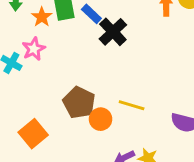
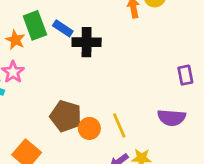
black cross: (113, 32) -> (87, 42), turned -36
yellow line: (132, 105) -> (119, 125), moved, turned 60

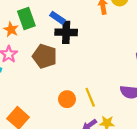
blue rectangle: (63, 28) -> (58, 18), moved
brown pentagon: (66, 116) -> (45, 56), moved

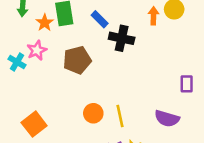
black cross: (66, 32) -> (122, 38), moved
brown pentagon: (45, 56) -> (77, 60), turned 30

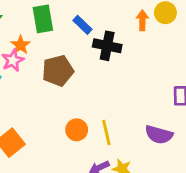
orange star: (45, 23) -> (20, 45), moved

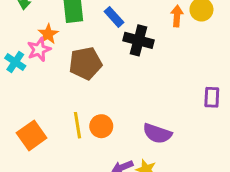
yellow line: (106, 132) -> (77, 125), moved
purple semicircle: (159, 135) -> (157, 133), moved

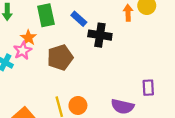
purple rectangle: (212, 97) -> (148, 88), moved

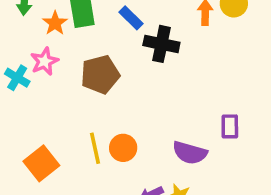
orange star: (28, 38) -> (55, 23), moved

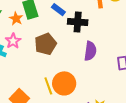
orange circle: (123, 148) -> (64, 83), size x1.5
purple semicircle: (190, 153) -> (90, 51), moved, turned -90

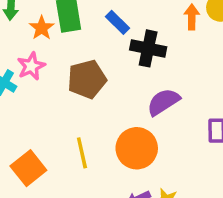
purple semicircle: (90, 51) -> (163, 102), turned -138
orange circle: (64, 83) -> (137, 148), moved

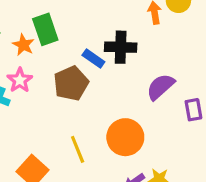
blue rectangle: (118, 22) -> (93, 58), moved
purple semicircle: (163, 102) -> (160, 87), moved

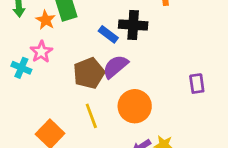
brown pentagon: (71, 83) -> (89, 73), moved
purple semicircle: (160, 87) -> (115, 67), moved

